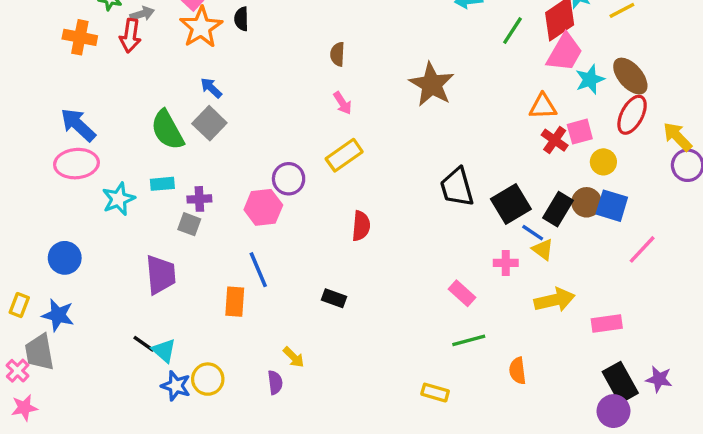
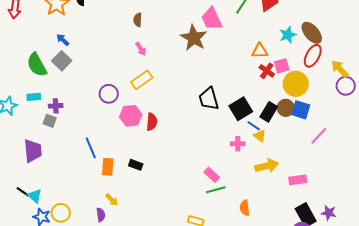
pink trapezoid: (565, 52) -> (212, 19), moved, turned 125
yellow circle: (603, 162) -> (296, 84), size x1.6
pink hexagon: (263, 207) -> (131, 116), moved
pink rectangle: (462, 293) -> (212, 175), moved
orange rectangle: (235, 302) -> (108, 167), moved

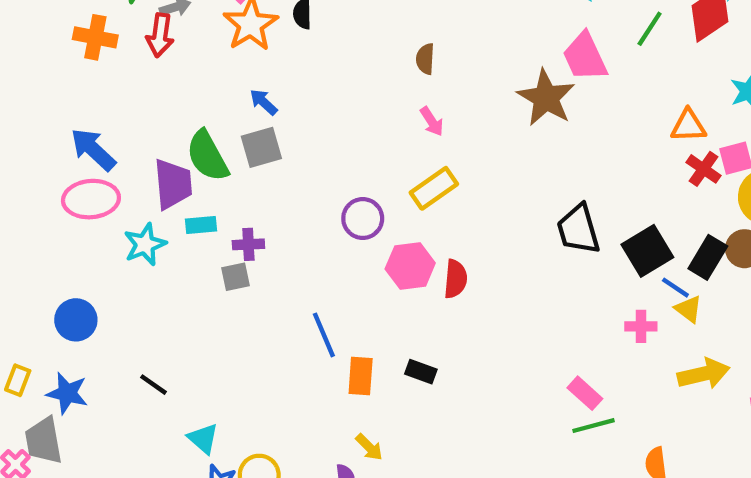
gray square: (62, 61) -> (261, 147), turned 30
gray square: (50, 121) -> (235, 277), turned -32
purple trapezoid: (33, 151) -> (173, 184), moved
black line: (23, 192) -> (154, 385), moved

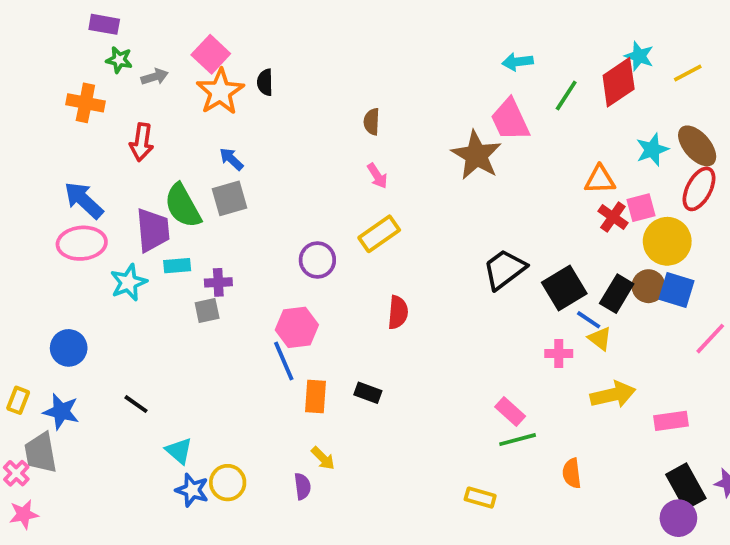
red arrow: (160, 35) -> (142, 142), moved
black trapezoid: (578, 229) -> (504, 269), turned 69
pink hexagon: (410, 266) -> (297, 327), moved

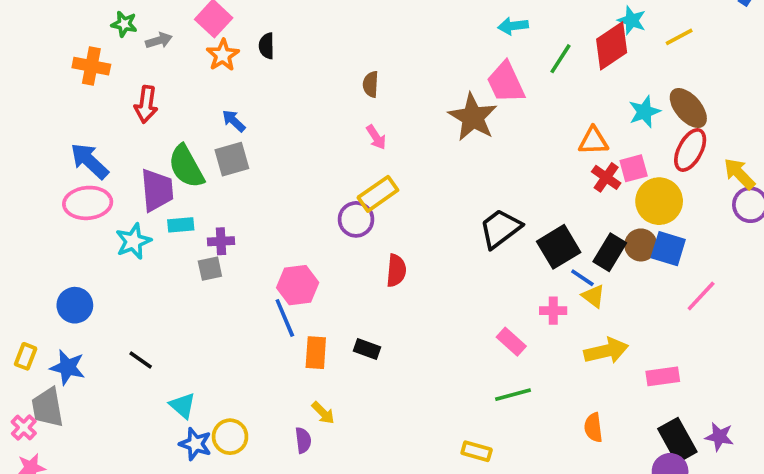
orange star: (220, 92) -> (223, 55), size x0.7
purple circle: (317, 260) -> (356, 219), moved
pink rectangle: (510, 412) -> (511, 342), moved
orange semicircle: (572, 473) -> (593, 428), moved

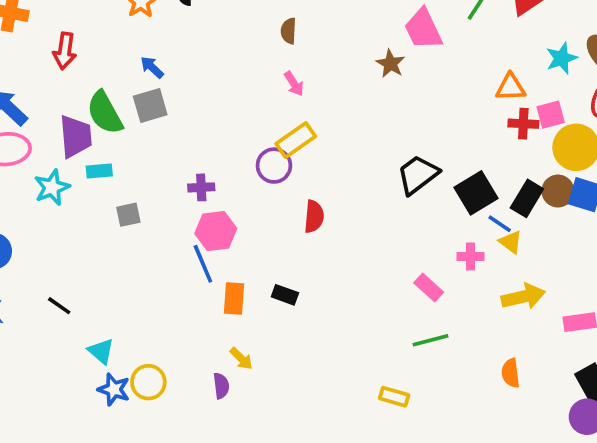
brown star: (473, 117) -> (390, 64), size x0.6
red cross: (606, 177) -> (523, 124), turned -32
purple cross: (221, 241) -> (201, 187), moved

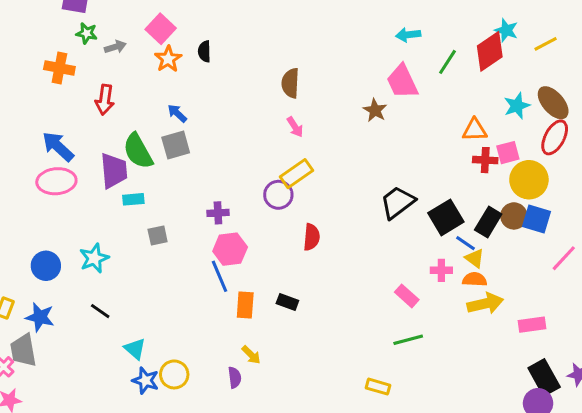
brown semicircle: (289, 31) -> (290, 83), size x1.4
cyan star: (52, 187) -> (94, 258), moved
orange semicircle: (511, 373) -> (475, 279), moved, turned 100

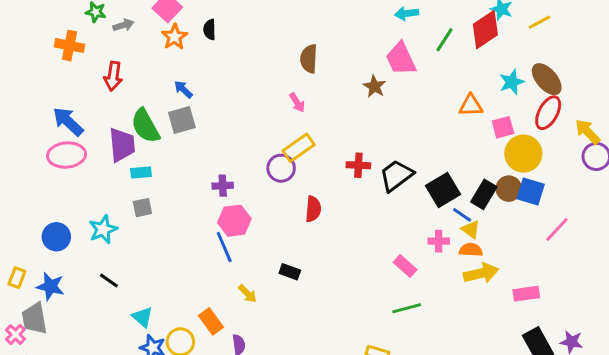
brown semicircle: (290, 83) -> (309, 59), moved
red cross: (485, 160) -> (358, 165), moved
gray square: (158, 236) -> (142, 208), moved
orange rectangle: (245, 305) -> (211, 321), moved, turned -40
yellow arrow: (251, 355) -> (248, 294), moved

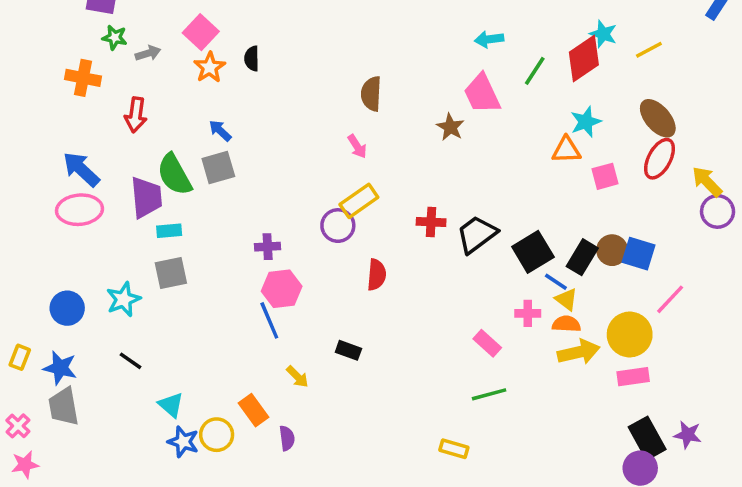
cyan star: (512, 82) -> (586, 122), moved
yellow circle: (523, 154) -> (630, 334), moved
gray square: (142, 208) -> (171, 273), size x1.4
gray trapezoid: (34, 318) -> (64, 407), moved

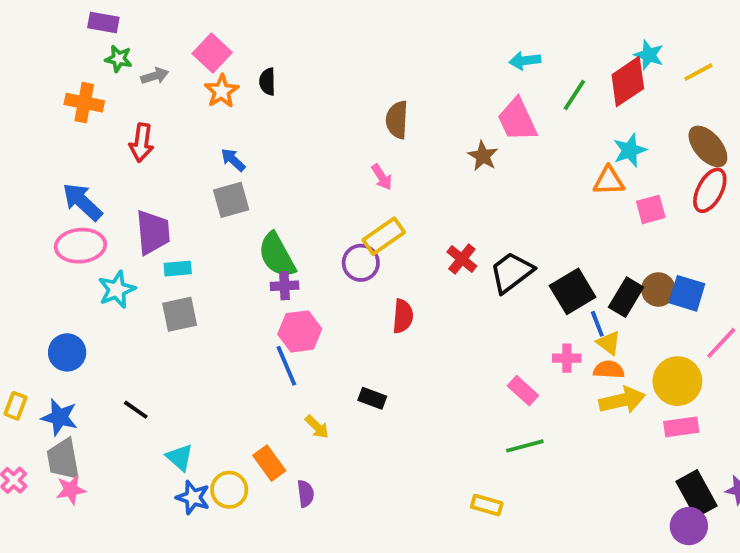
green semicircle: (174, 175) -> (277, 255), moved
red cross: (431, 222) -> (462, 259), turned 36
blue line: (556, 282) -> (597, 324), turned 35
cyan star: (123, 299) -> (117, 290), moved
pink star: (25, 465) -> (71, 490), moved

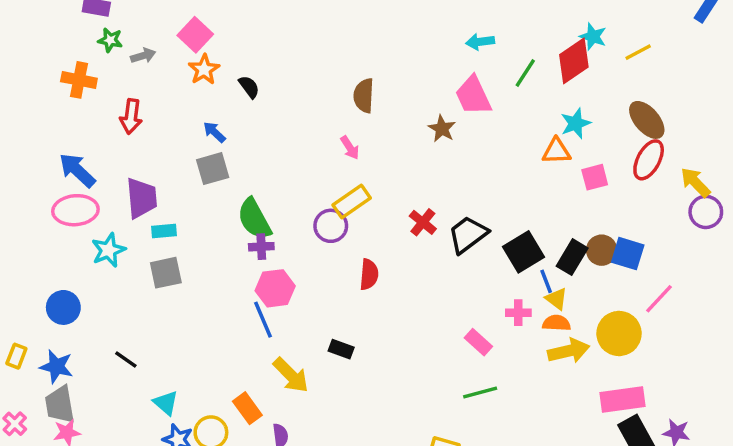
black semicircle: (267, 82) -> (249, 87), moved, turned 145
yellow arrow: (317, 427) -> (291, 375), size x1.6
pink rectangle: (681, 427) -> (622, 399), moved, size x1.4

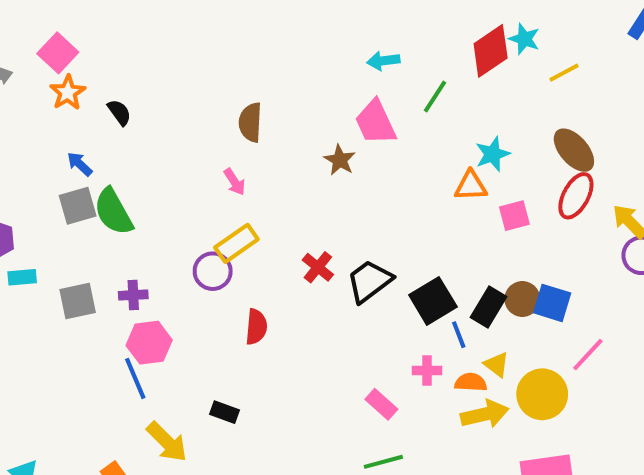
cyan star: (593, 37) -> (524, 39), moved
red diamond: (574, 61) -> (491, 51), moved
green semicircle: (254, 219) -> (113, 212), moved
gray square: (166, 273) -> (78, 301), moved
yellow triangle: (556, 299) -> (497, 365), moved

